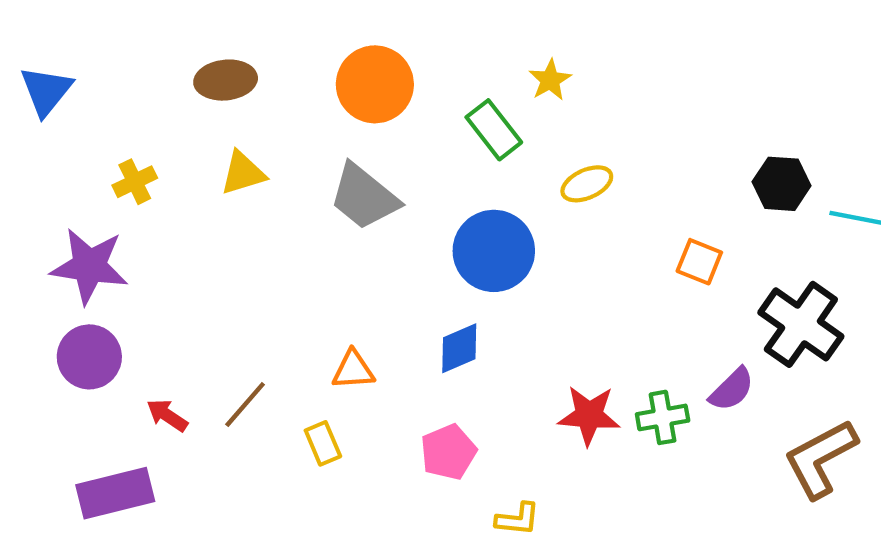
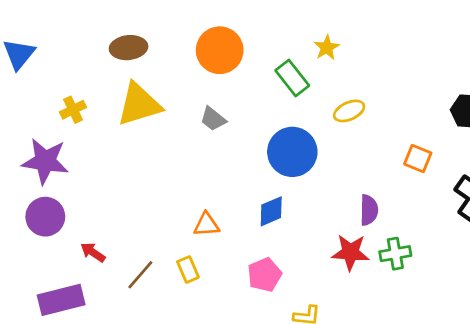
yellow triangle: (243, 173) -> (139, 104), size x1.6
gray trapezoid: (364, 197) -> (213, 119), size x0.6
purple semicircle: (732, 389) -> (369, 210), moved, turned -44
brown line: (245, 404) -> (140, 275), moved

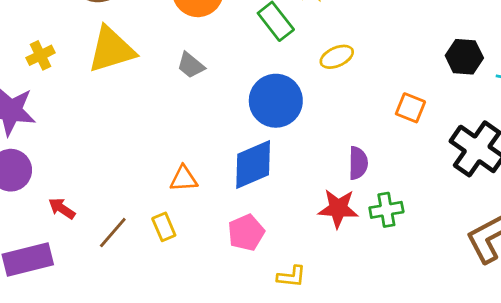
blue diamond: (271, 211) -> (253, 164), size x1.5

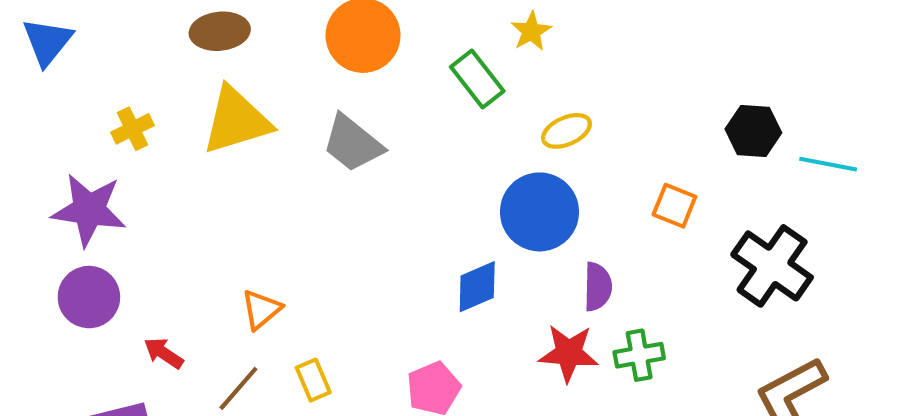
gray trapezoid: (191, 65) -> (353, 143), size x1.5
blue circle: (276, 101) -> (539, 212), moved
blue diamond: (253, 164) -> (477, 287), moved, size x0.7
orange triangle: (184, 179) -> (261, 309), moved, turned -36

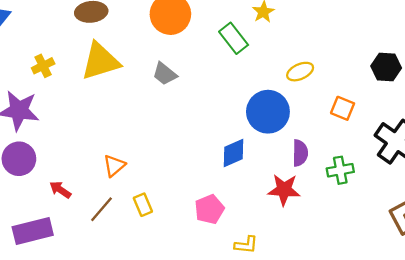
yellow ellipse: (566, 131) -> (300, 72), moved
gray trapezoid: (353, 143) -> (165, 74), size x0.7
green cross: (639, 355) -> (340, 170), moved

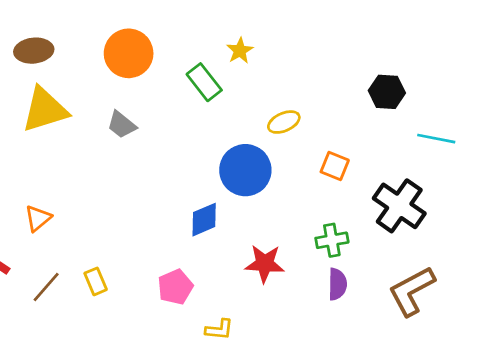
black hexagon: (386, 67) -> (387, 92), moved
purple semicircle: (300, 153) -> (337, 284), moved
orange triangle: (114, 166) -> (38, 218), moved

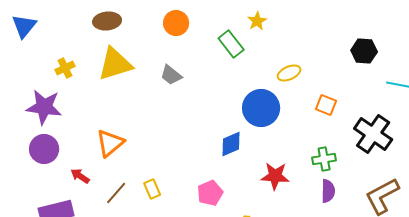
orange circle: (129, 53) -> (176, 23), size x0.7
orange triangle: (38, 218) -> (110, 143), size x1.4

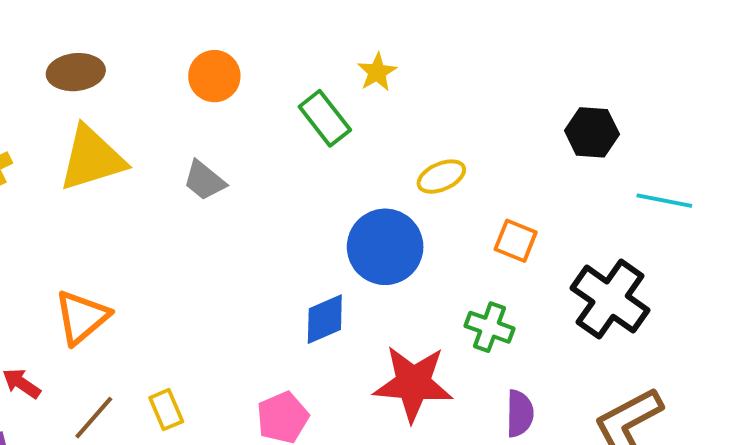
green cross: (324, 159) -> (490, 327), moved, turned 30
red star: (275, 176) -> (413, 383), size x1.4

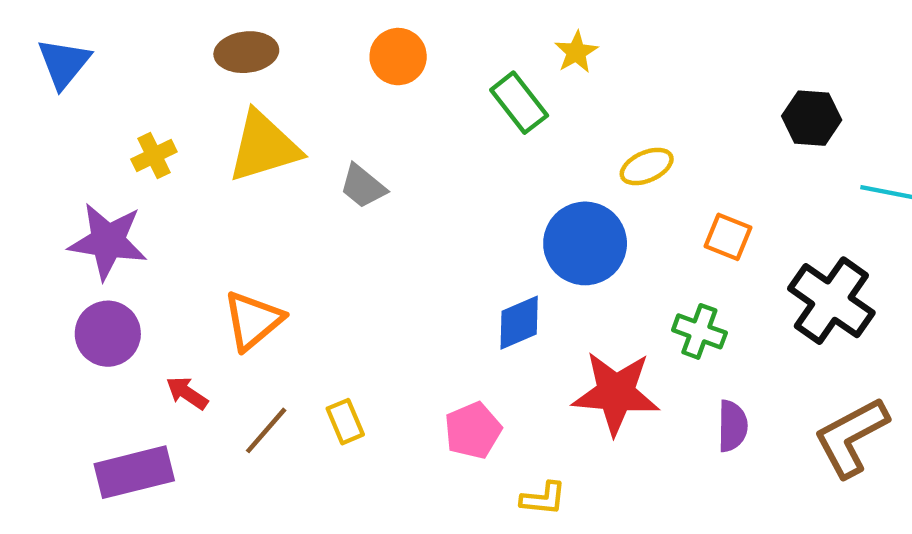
gray trapezoid: (204, 181) -> (363, 186), moved

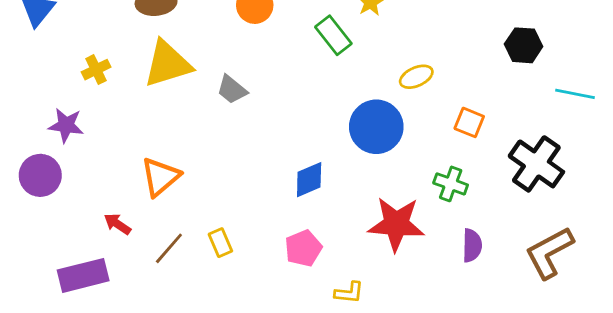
purple star: (108, 241) -> (66, 125), size x0.7
blue diamond: (519, 323) -> (309, 180), moved
purple circle: (108, 334) -> (40, 175), moved

